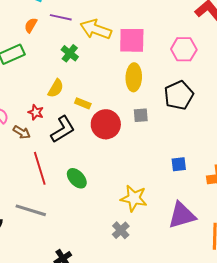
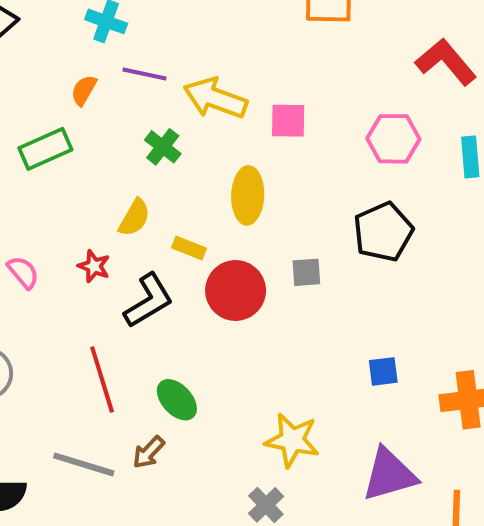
pink square: (132, 40) -> (288, 121), size x0.7
yellow ellipse: (134, 77) -> (248, 195), moved
brown arrow: (22, 132) -> (149, 452), moved, turned 102

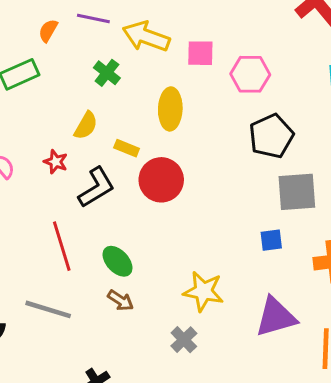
pink hexagon: (393, 139) -> (250, 74), moved
gray square: (306, 272) -> (297, 192), moved, size x1.8
brown arrow: (149, 452) -> (121, 300), moved, turned -100

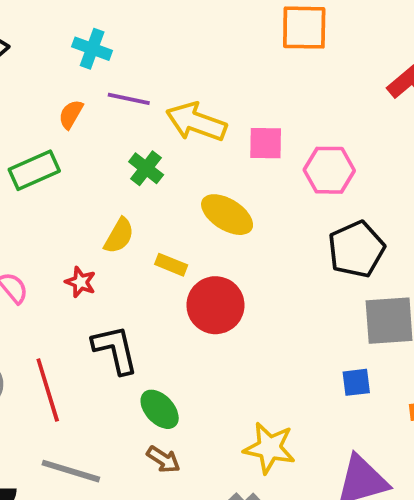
yellow ellipse: (170, 109) -> (227, 215), turned -60
black L-shape: (96, 187) -> (115, 350), moved, turned -72
red line: (62, 246) -> (48, 390), moved

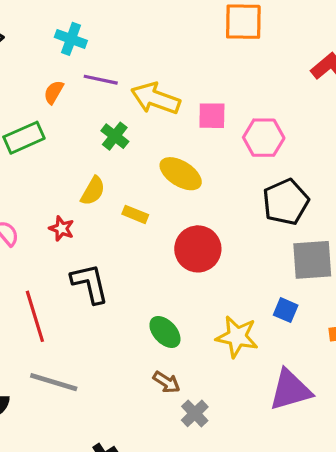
red circle: (215, 305) -> (198, 249), moved
blue square: (356, 382) -> (286, 310), turned 30
green ellipse: (160, 409) -> (165, 332), moved
yellow star: (269, 448) -> (237, 337), moved
brown arrow: (163, 459) -> (167, 382), moved

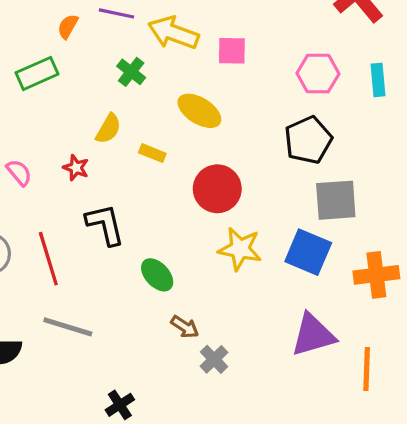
pink hexagon: (264, 138) -> (318, 73), moved
blue square: (286, 310) -> (308, 252), size x1.8
green ellipse: (165, 332) -> (157, 275), moved
yellow star: (237, 337) -> (240, 249), moved

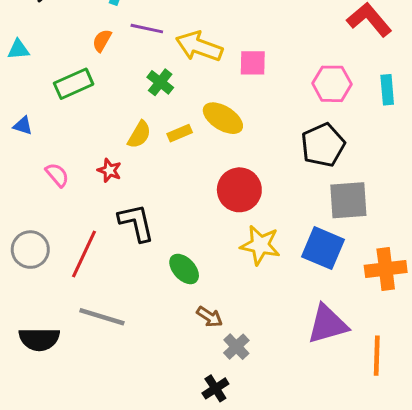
yellow rectangle: (152, 153) -> (180, 133), moved, turned -45
red line: (48, 259) -> (84, 254), turned 42
black cross: (120, 405) -> (215, 388), moved

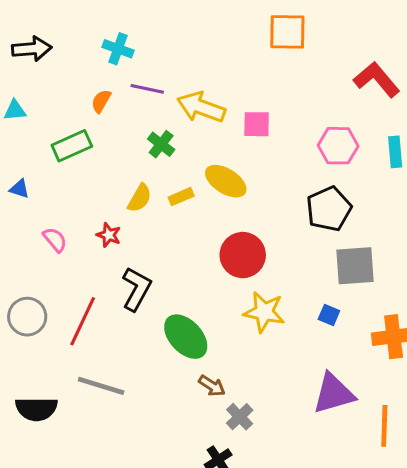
black L-shape: (136, 223) -> (136, 289), turned 42
blue square: (323, 248) -> (329, 315), size x0.5
green ellipse: (184, 269) -> (186, 337), size x1.4

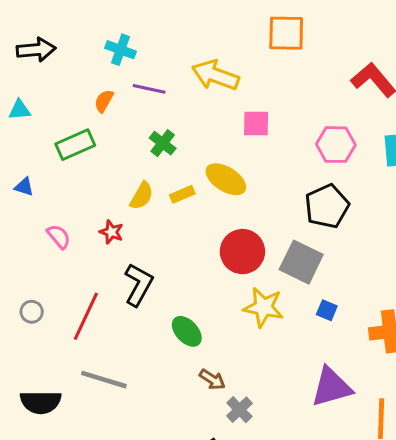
yellow arrow: (201, 107) -> (215, 75), moved
gray square: (355, 266) -> (301, 262), moved, turned 30
gray circle: (27, 317) -> (32, 312), size x0.6
green ellipse: (186, 337) -> (187, 331), size x0.7

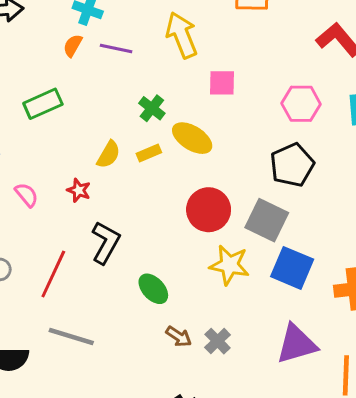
yellow arrow: (215, 75) -> (182, 35), turned 48
orange semicircle: (104, 101) -> (73, 46), moved
green cross: (163, 143) -> (152, 108), moved
blue square: (327, 310) -> (292, 268), size x2.0
gray cross: (239, 410) -> (218, 341), moved

